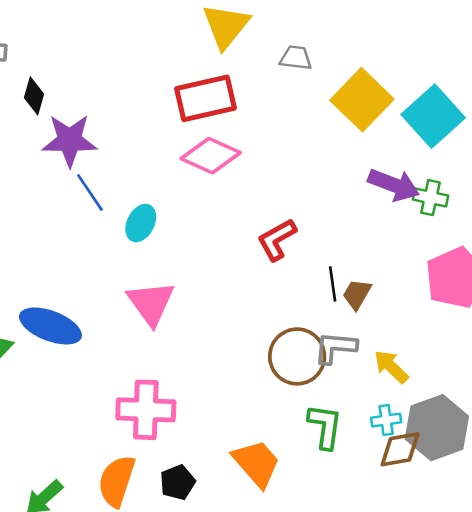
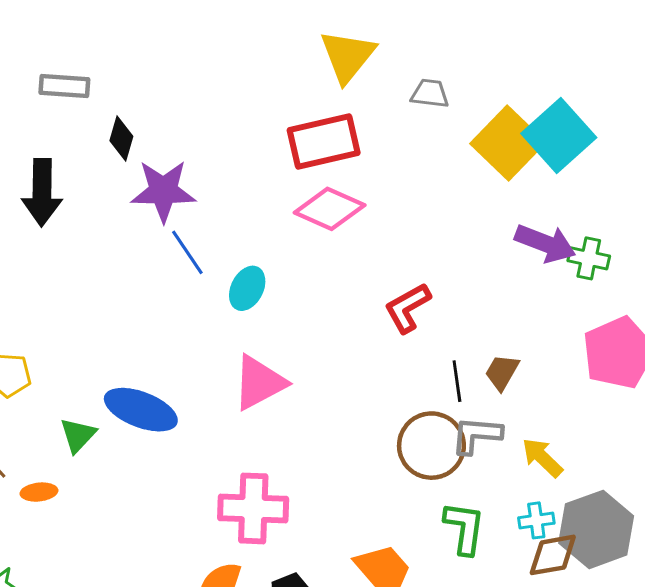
cyan square: (433, 116) -> (559, 135), moved
black line: (333, 284) -> (457, 381), moved
pink triangle: (151, 303) -> (259, 383), turned 38

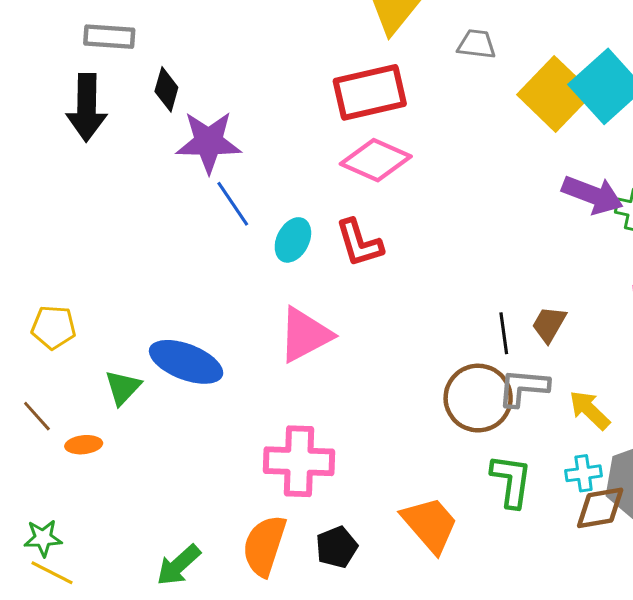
black arrow: (42, 192) -> (87, 107), moved
red L-shape: (407, 308) -> (359, 243), moved, turned -78

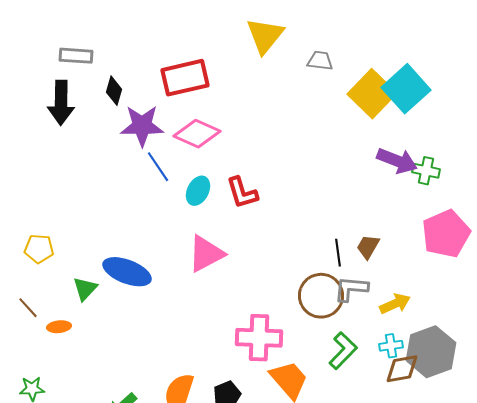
red rectangle: (370, 92) -> (185, 78), moved
pink diamond: (376, 160) -> (197, 134), moved
yellow arrow: (590, 410) -> (395, 304), turned 112
pink cross: (299, 461) -> (259, 338), moved
green L-shape: (511, 481) -> (343, 351), turned 36

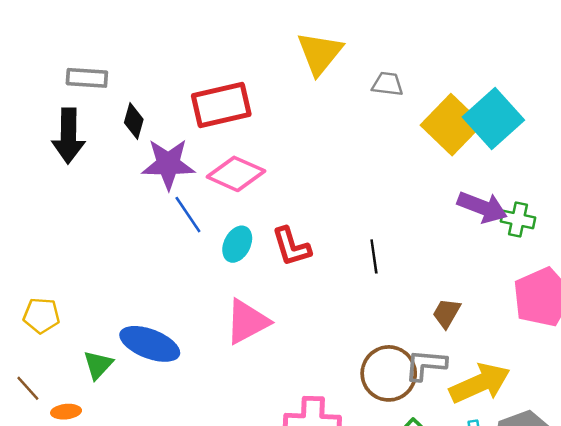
black line: (338, 253) -> (374, 256), moved
yellow arrow: (395, 304) -> (480, 383), size x1.6

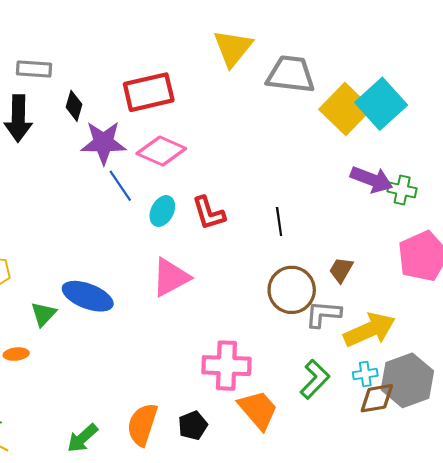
gray trapezoid: (387, 84) -> (291, 74), size x1.8
brown circle: (389, 373) -> (292, 290), moved

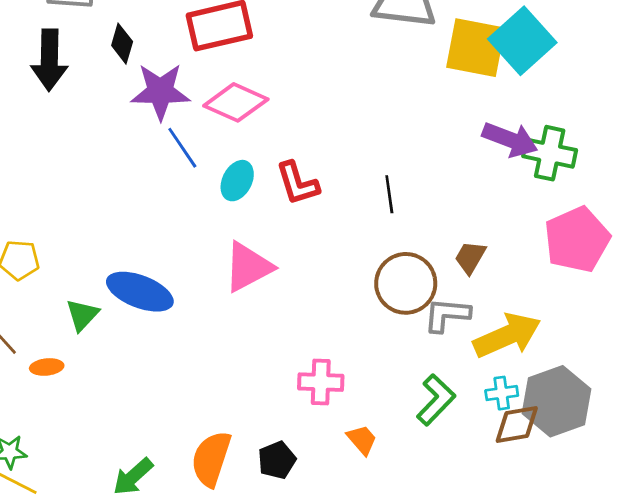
yellow square: (345, 109) -> (476, 48), turned -33
green cross: (402, 190) -> (550, 153), size x1.4
pink cross: (226, 366) -> (321, 382), size x0.7
orange trapezoid: (258, 410) -> (362, 440), size x0.6

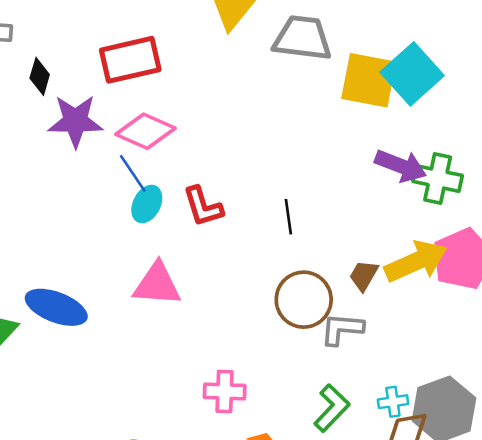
blue line: (182, 148) -> (133, 173), moved
pink triangle: (248, 267) -> (157, 284), turned 32
yellow arrow: (507, 335) -> (416, 261), moved

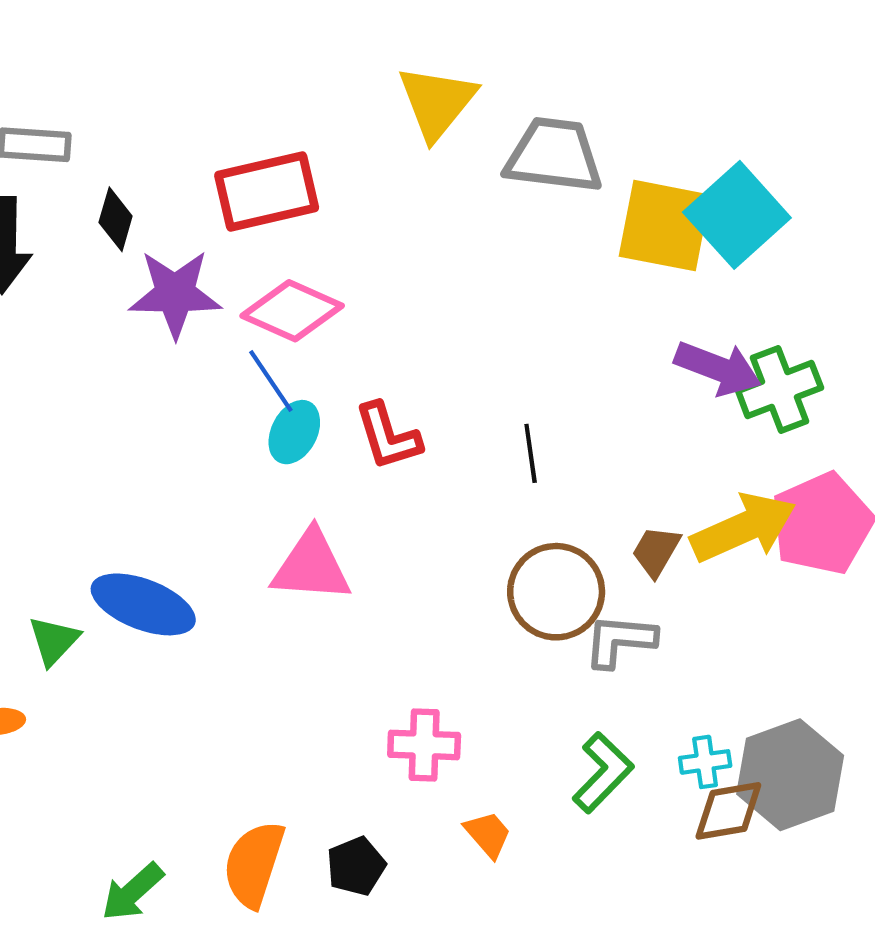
green cross: (438, 178) -> (780, 389), turned -33

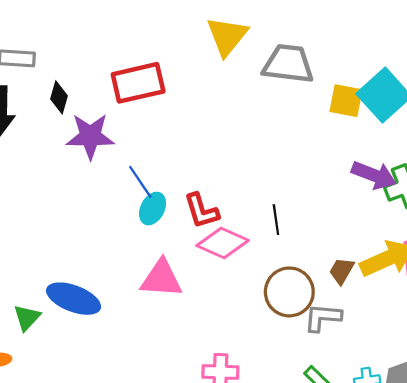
yellow square: (665, 226) -> (346, 101), size x0.7
pink diamond: (292, 311) -> (223, 243), moved

